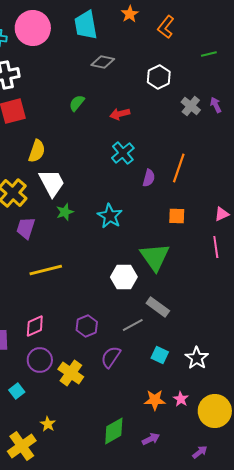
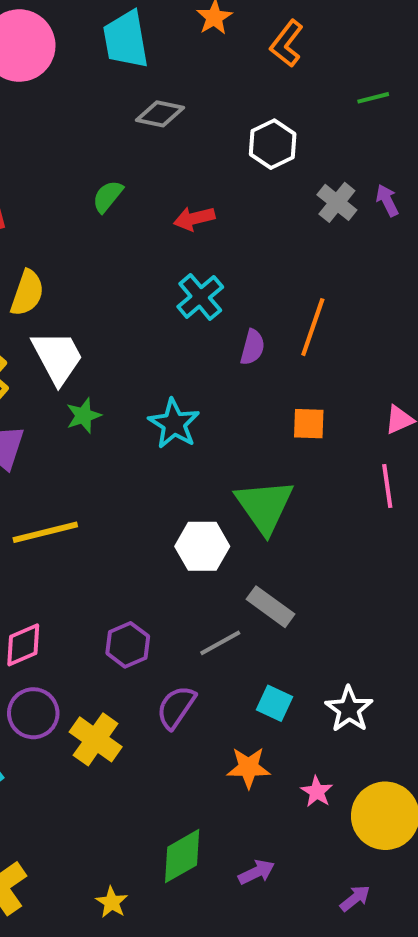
orange star: (155, 400) -> (248, 768), moved
yellow star: (48, 424) -> (112, 902), moved

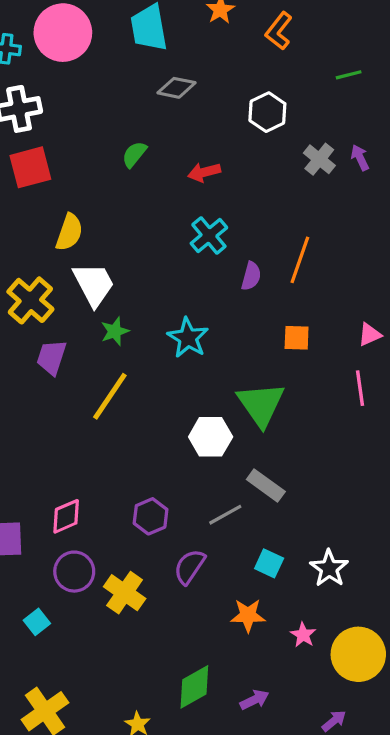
yellow line: (45, 532) -> (110, 396), moved, turned -42

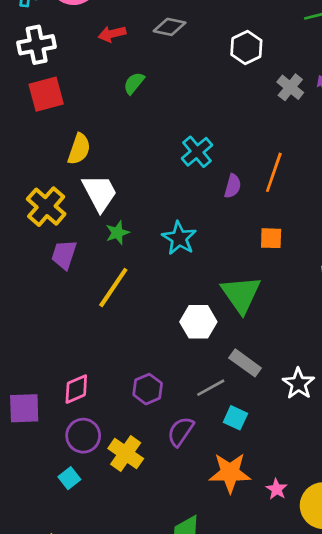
red arrow: (204, 172) -> (112, 34), moved
cyan square: (269, 563) -> (235, 418), moved
white star: (329, 568) -> (299, 384), moved
orange star: (248, 615) -> (230, 473), size x1.4
cyan square: (37, 622) -> (69, 478), moved

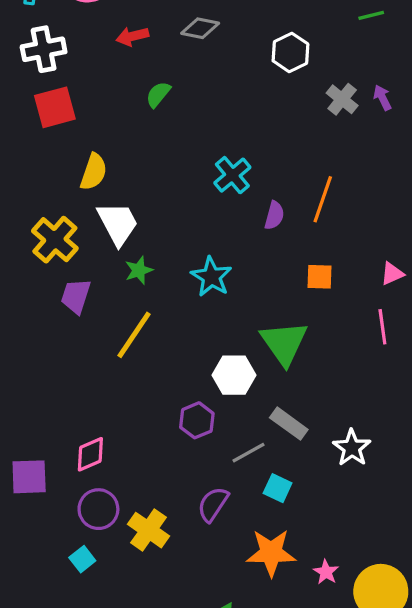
purple hexagon: (148, 389) -> (197, 420), moved

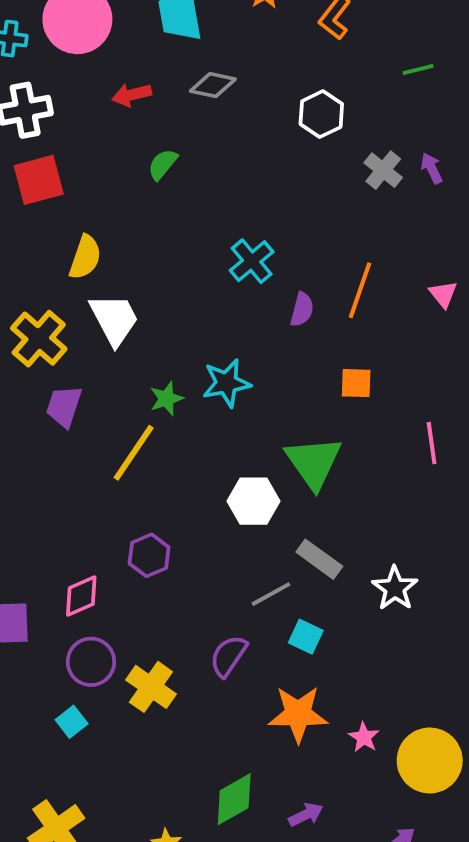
green star: (139, 270) -> (166, 399), moved
pink triangle: (392, 274) -> (443, 294), moved, turned -45
cyan star: (211, 277) -> (226, 383), turned 30
purple hexagon: (197, 420) -> (149, 555), moved

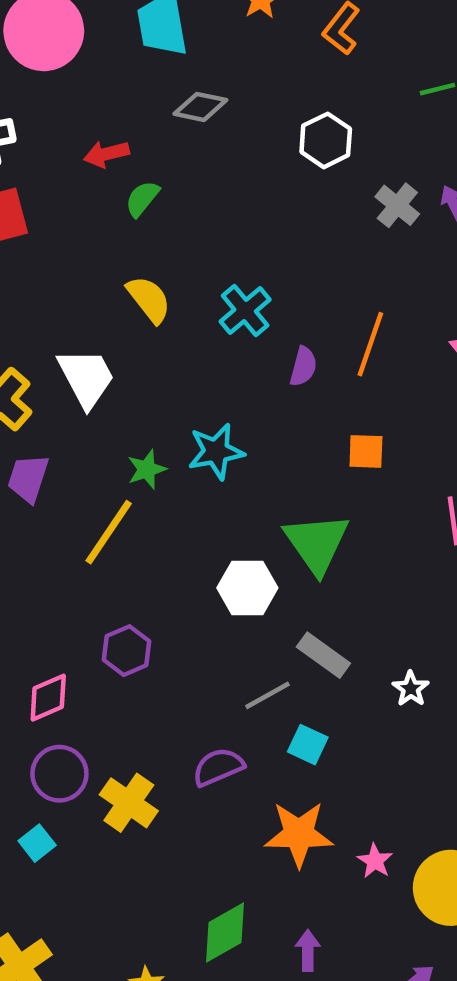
red arrow: (132, 95) -> (106, 154), moved
yellow semicircle: (85, 257) -> (149, 299), moved, turned -57
white star: (395, 588) -> (411, 689), size x0.7
purple semicircle: (228, 656) -> (218, 767), turned 33
purple arrow: (306, 815) -> (308, 950), turned -64

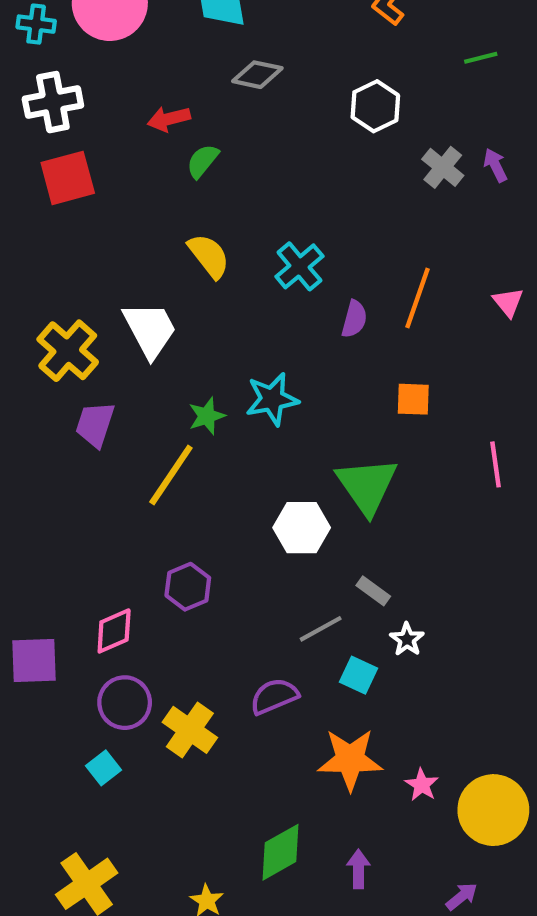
gray rectangle: (323, 655) -> (373, 591), size x0.7
white star: (411, 689) -> (407, 639), moved

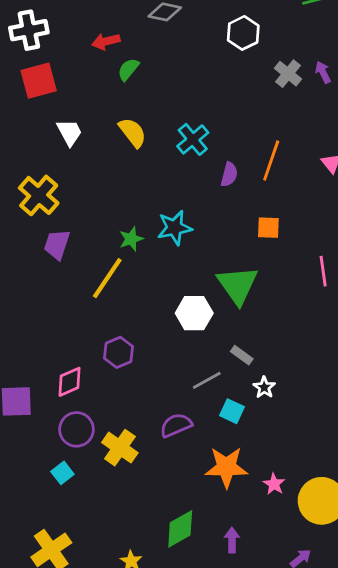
white trapezoid: (150, 330) -> (69, 132), moved, size x0.7

